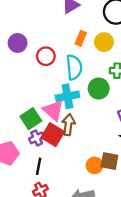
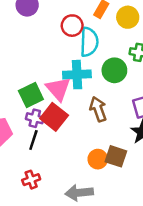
red circle: (46, 56) -> (72, 26), moved
brown arrow: (68, 125) -> (98, 109), moved, turned -35
purple cross: (37, 138) -> (35, 118), turned 32
black line: (39, 166) -> (33, 140), moved

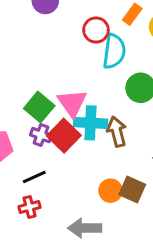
cyan cross: (77, 75) -> (90, 123), moved
green square: (31, 95) -> (39, 107), turned -30
black line: (33, 140) -> (34, 177), moved, turned 42

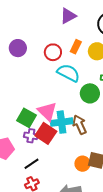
red circle: (96, 30) -> (53, 52), moved
cyan semicircle: (114, 51) -> (68, 73), turned -60

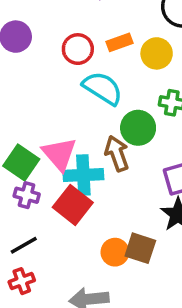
orange rectangle: (76, 47) -> (119, 42), turned 40
brown arrow: (80, 125) -> (117, 154), moved
red square: (46, 133) -> (73, 205), moved

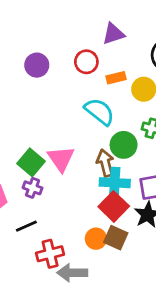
red circle: (78, 49) -> (86, 62), moved
cyan cross: (83, 175) -> (115, 183), moved
red square: (73, 205) -> (114, 206), moved
red cross: (22, 281) -> (50, 254), moved, size x1.4

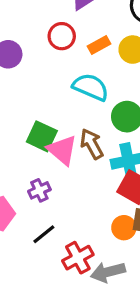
green square: (31, 162) -> (42, 136), moved
brown arrow: (105, 163) -> (92, 144), moved
purple cross: (33, 188) -> (39, 190), turned -30

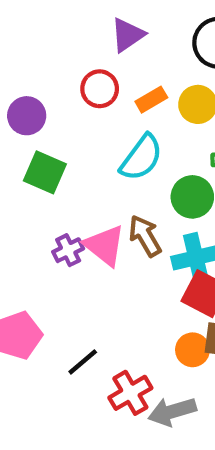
cyan semicircle: (91, 87) -> (141, 158), turned 105
green square: (42, 136) -> (45, 172), moved
purple cross: (39, 190) -> (68, 250), moved

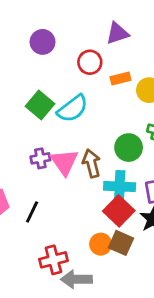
purple circle: (27, 116) -> (43, 42), moved
cyan semicircle: (141, 158) -> (73, 109), moved
black line: (83, 362) -> (32, 212), moved, turned -40

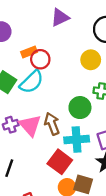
red circle: (90, 62) -> (40, 59), moved
orange rectangle: (120, 79) -> (29, 52), moved
red square: (119, 211) -> (60, 162), moved

